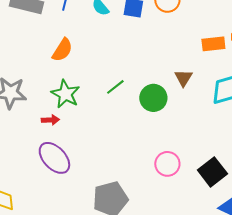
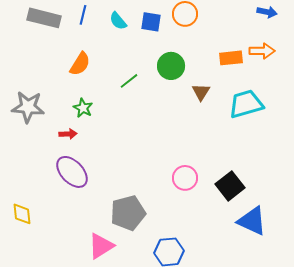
green line: (115, 87) -> (129, 81), moved
green star: (65, 94) -> (83, 108), size x0.7
green circle: (153, 98) -> (171, 66), moved

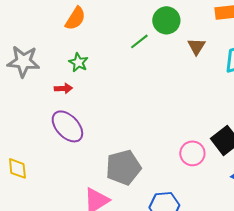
green line: (129, 81) -> (139, 41), moved
pink circle: (185, 178) -> (192, 153), moved

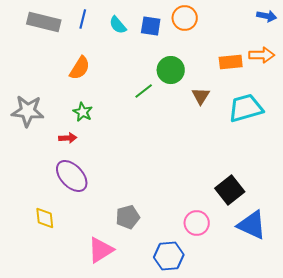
pink circle: (192, 153) -> (197, 223), moved
gray pentagon: (123, 167) -> (128, 217), size x0.7
yellow diamond: (17, 168) -> (45, 218), moved

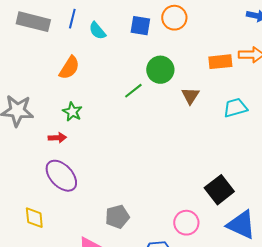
cyan semicircle: (118, 25) -> (97, 31), moved
cyan trapezoid: (246, 108) -> (235, 108), size x0.7

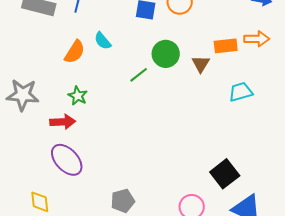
cyan semicircle: (97, 31) -> (103, 41), moved
brown triangle: (190, 96) -> (201, 64), moved
red arrow: (57, 138) -> (63, 122), size x1.4

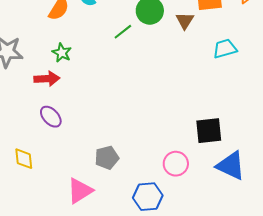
purple ellipse: (67, 160) -> (51, 117), size x0.7
black square: (225, 174) -> (209, 131), turned 32

